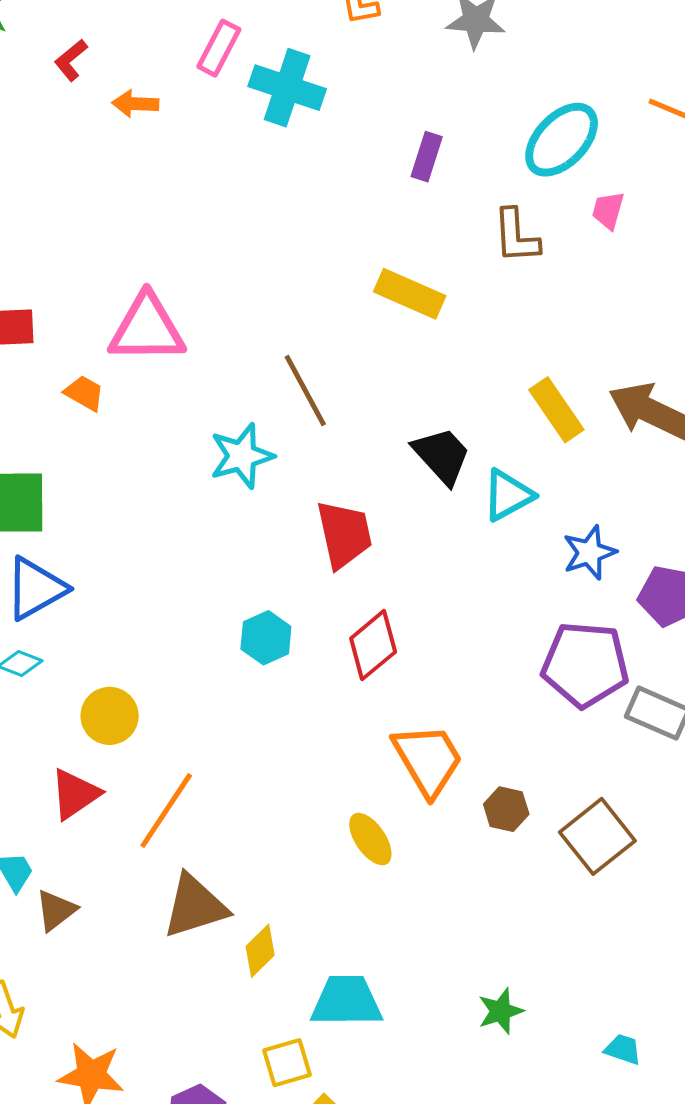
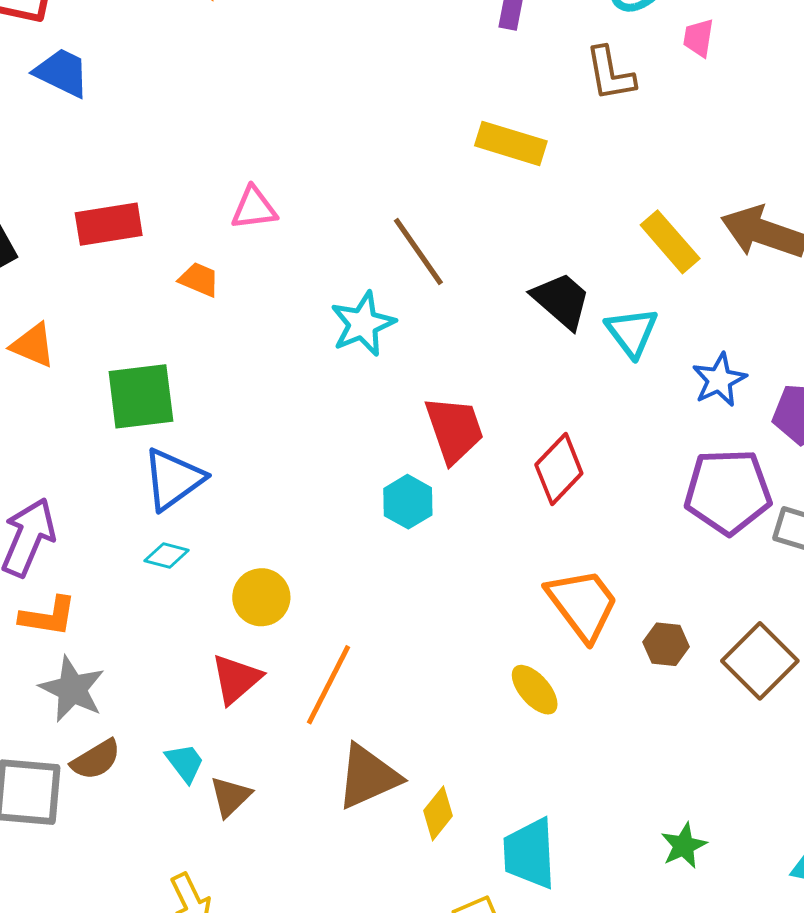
pink triangle: (147, 329) -> (254, 208), size x0.6
cyan triangle: (508, 495) -> (632, 332), turned -32
red trapezoid: (344, 534) -> (454, 429), moved
red diamond: (373, 645) -> (559, 469), moved
cyan trapezoid: (347, 1001) -> (530, 853), turned -86

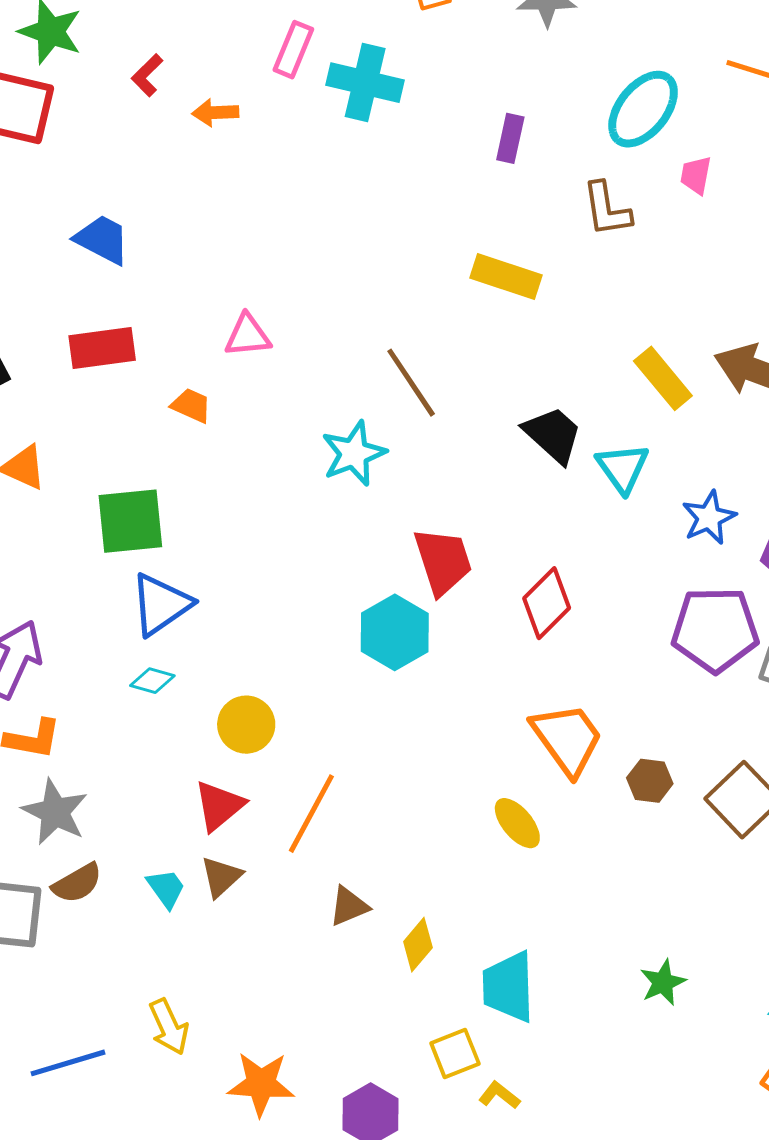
blue trapezoid: (62, 73) -> (102, 239), moved
cyan hexagon: (408, 502) -> (395, 632), size x1.4
brown triangle: (368, 777) -> (349, 906), size x0.6
brown triangle: (230, 797) -> (221, 877), moved

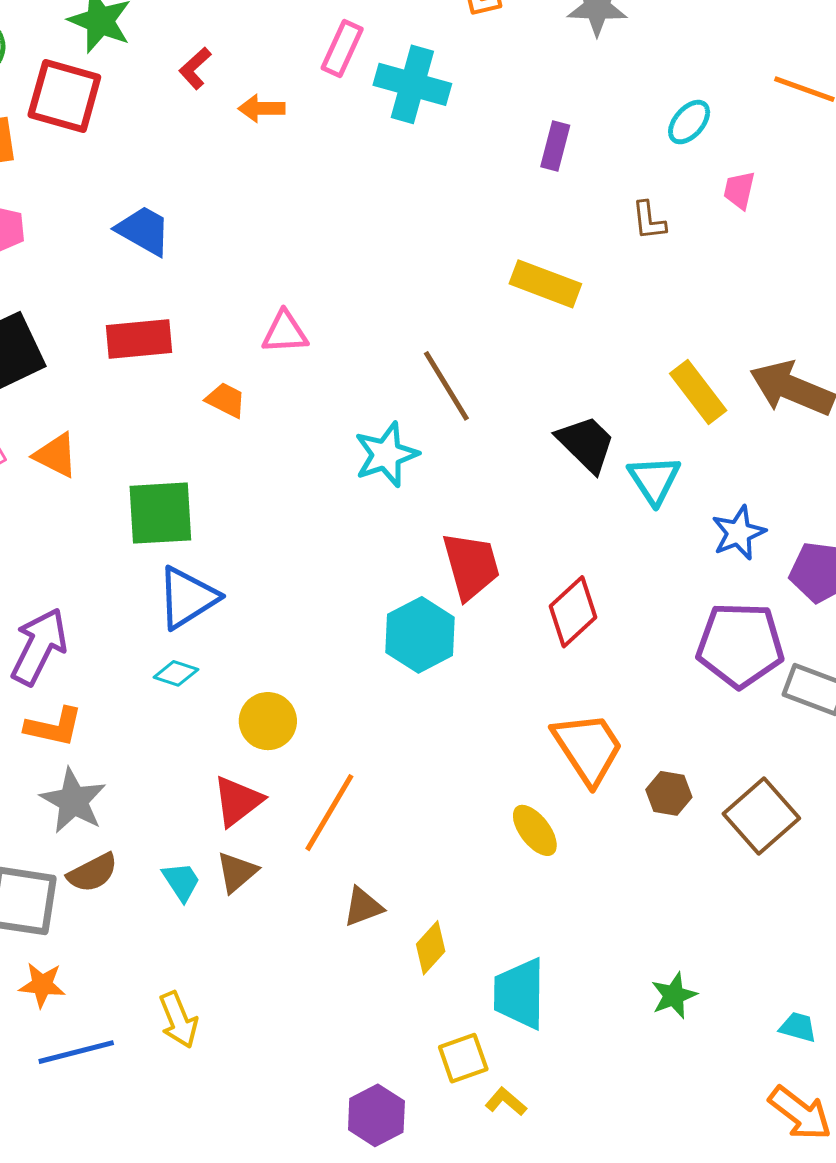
cyan ellipse: (643, 109) -> (689, 122), size x0.6
brown L-shape: (607, 209) -> (649, 221), size x0.7
orange star: (261, 1084) -> (42, 985), moved, size x0.7

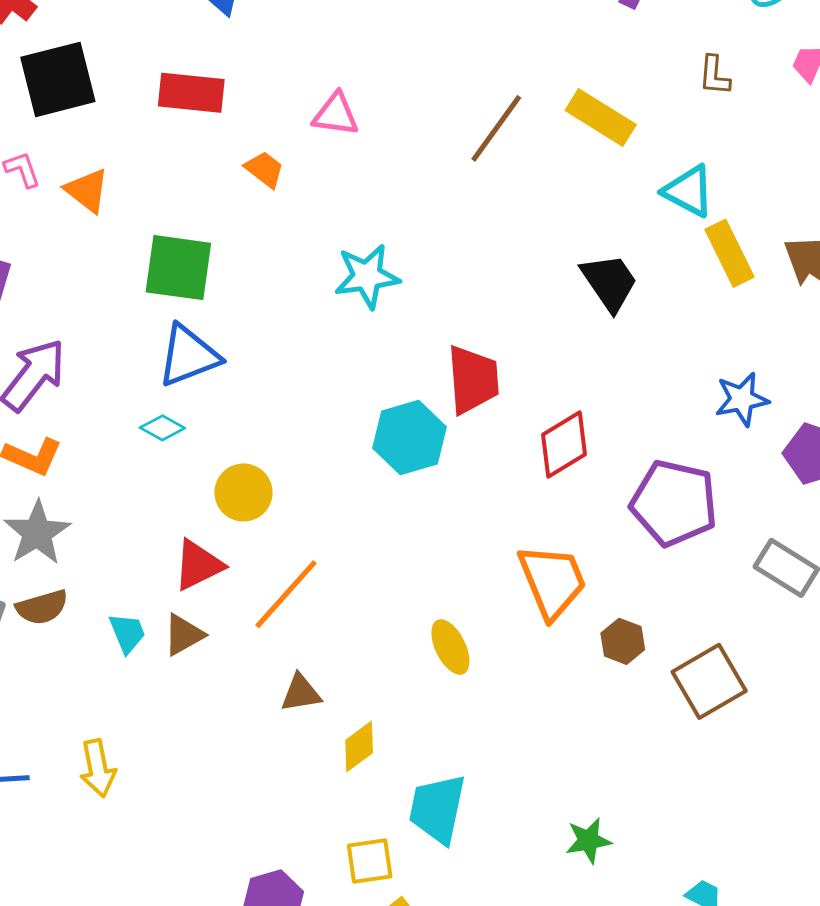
brown line: (446, 386) -> (496, 128), moved, turned 56
cyan star: (386, 455) -> (367, 276), moved
cyan triangle: (654, 480) -> (688, 191), moved, turned -40
purple pentagon: (740, 645) -> (674, 503), moved
yellow ellipse: (535, 830) -> (450, 647), moved

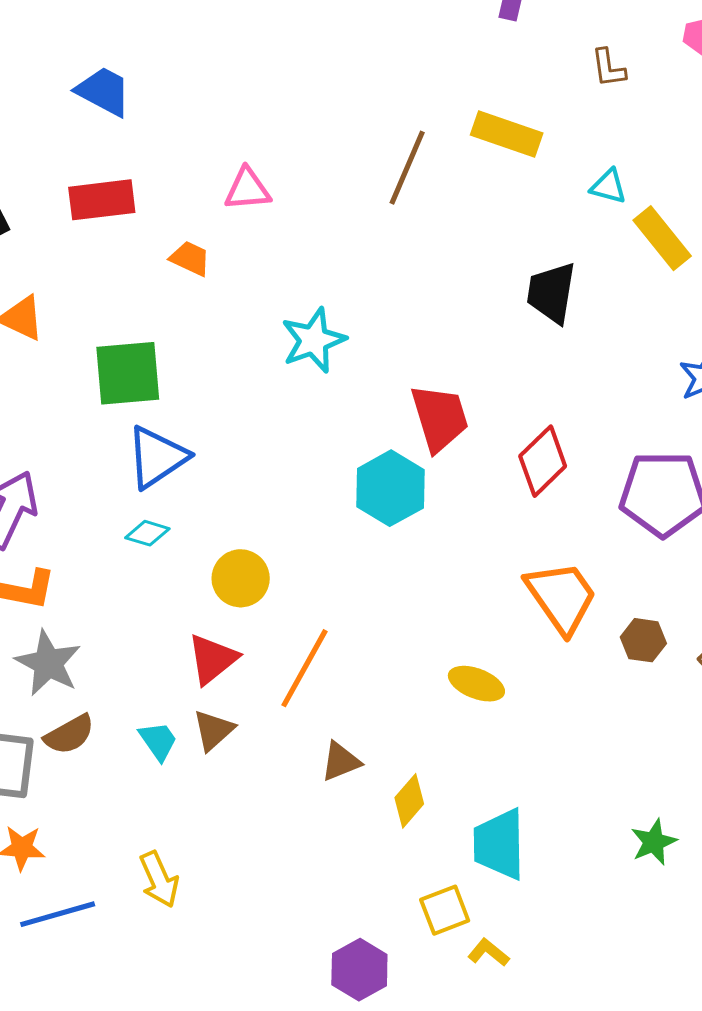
cyan triangle: (688, 191) -> (608, 186), size x0.7
black trapezoid: (609, 282) -> (551, 293), turned -124
yellow ellipse: (450, 647) -> (476, 684), turned -30

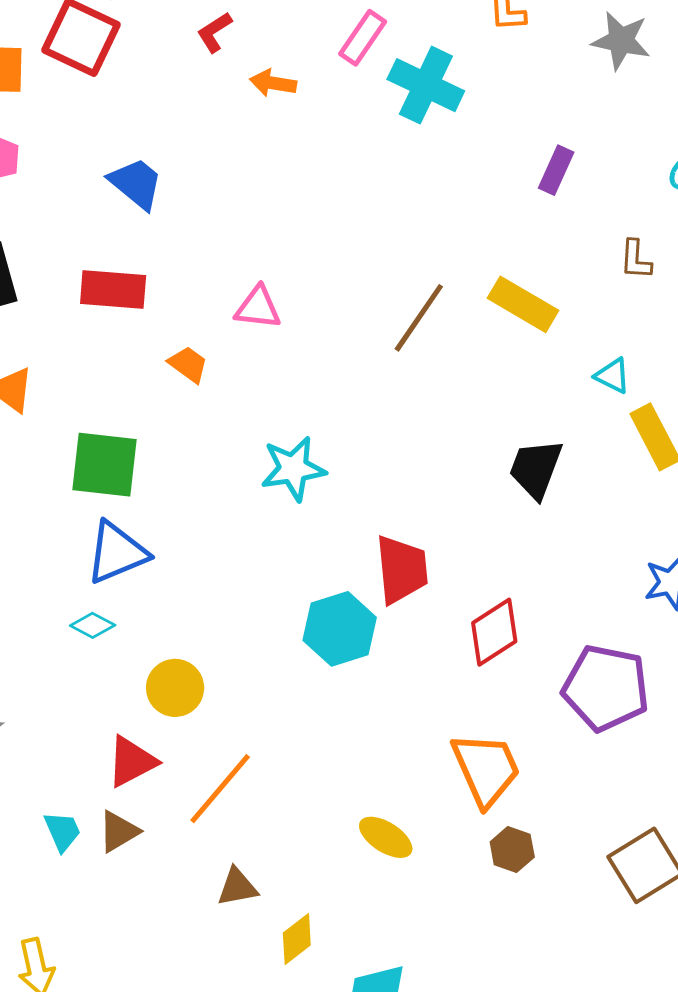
brown hexagon: (643, 640) -> (512, 849), moved

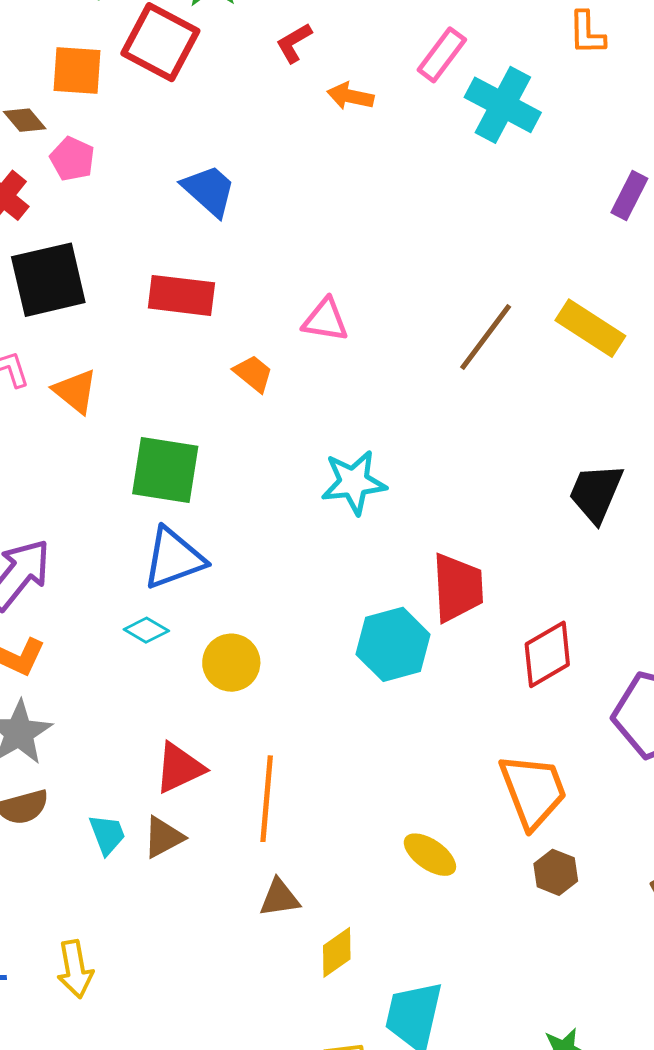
yellow circle: (175, 688) -> (231, 663), moved
orange line: (220, 789) -> (267, 799), turned -38

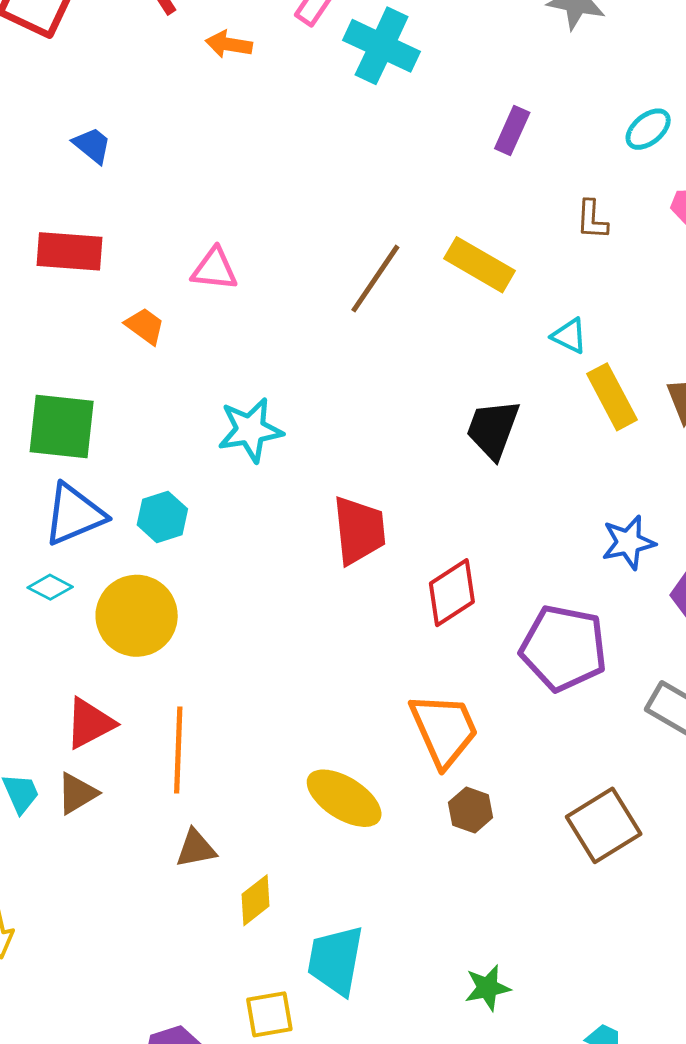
blue trapezoid: (209, 190) -> (92, 145), size x0.7
cyan hexagon: (393, 644) -> (162, 517), moved, size x0.7
yellow circle: (231, 663) -> (137, 616), size x1.4
yellow ellipse: (430, 855) -> (344, 798), size x1.4

